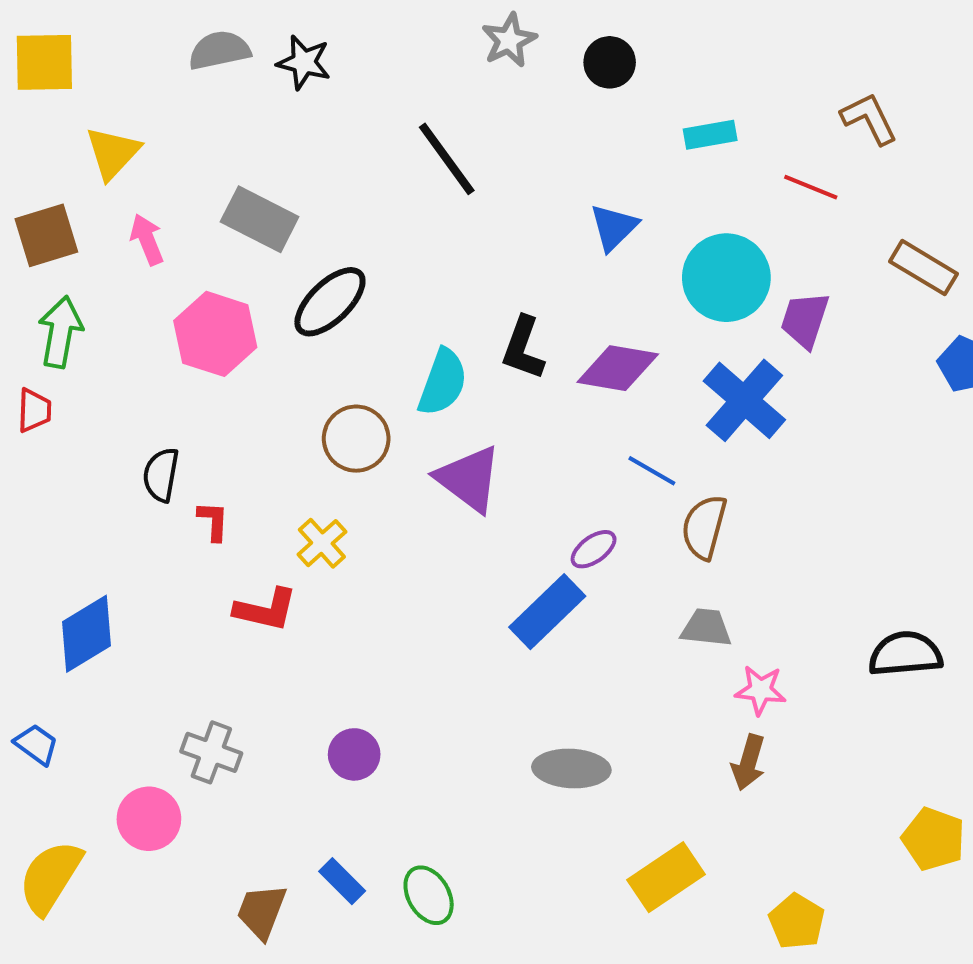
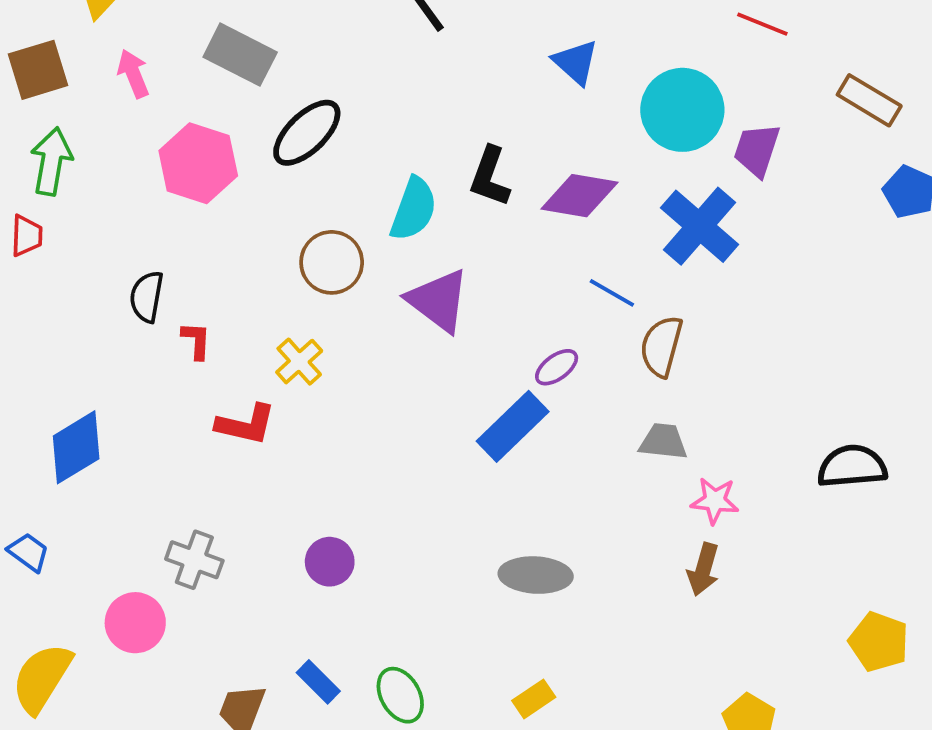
blue triangle: (614, 227) -> (576, 62), turned -33
yellow rectangle: (666, 877) -> (534, 699), moved, size x0.6

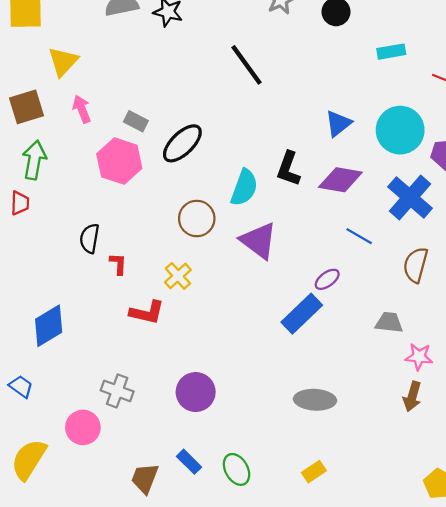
gray rectangle: (240, 55) -> (136, 121), moved, size x0.6
blue triangle: (576, 62) -> (338, 123), moved, turned 40
brown semicircle: (661, 346) -> (416, 265), moved
purple circle: (330, 562) -> (196, 392), size x1.4

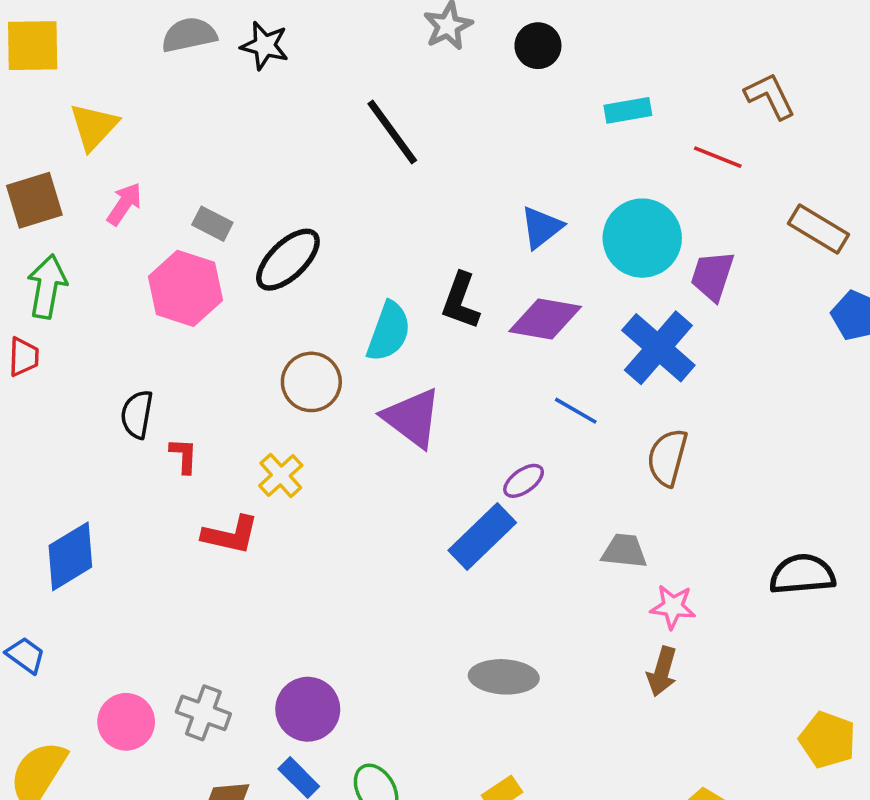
pink arrow: (82, 109) -> (124, 204), turned 56
gray cross: (117, 391) -> (203, 713), moved
purple circle: (196, 392) -> (308, 709), moved

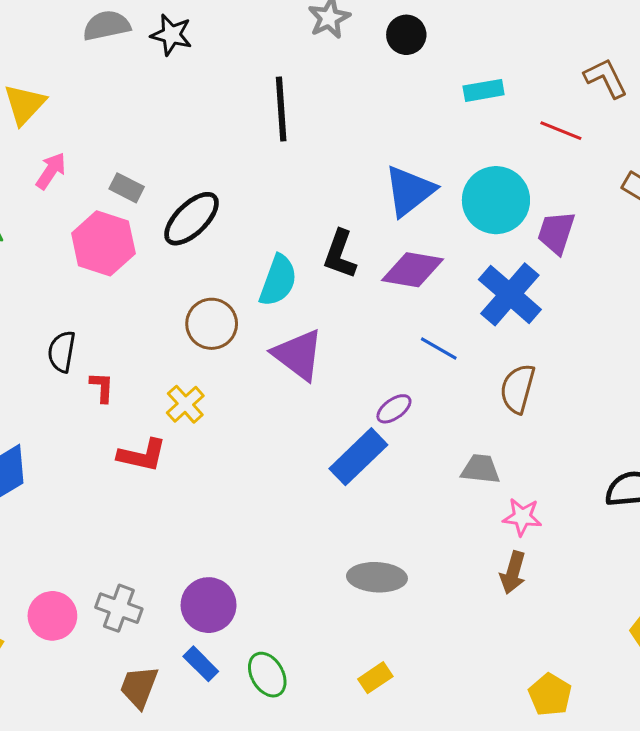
black line: (392, 132) -> (281, 109), turned 32
blue triangle: (542, 227) -> (409, 191), size x1.4

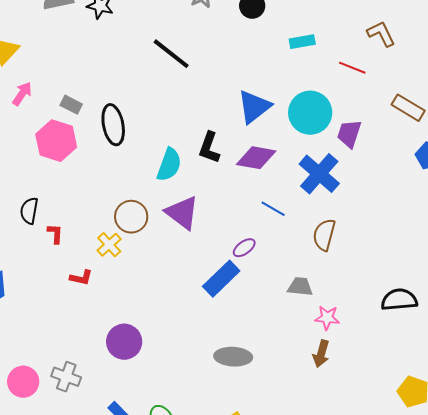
black line: (281, 109) -> (171, 54), turned -48
black ellipse: (192, 219) -> (113, 125), turned -57
brown circle: (212, 324) -> (131, 217), moved
red L-shape: (142, 455) -> (81, 278), size x0.7
purple circle: (209, 605) -> (124, 342), moved

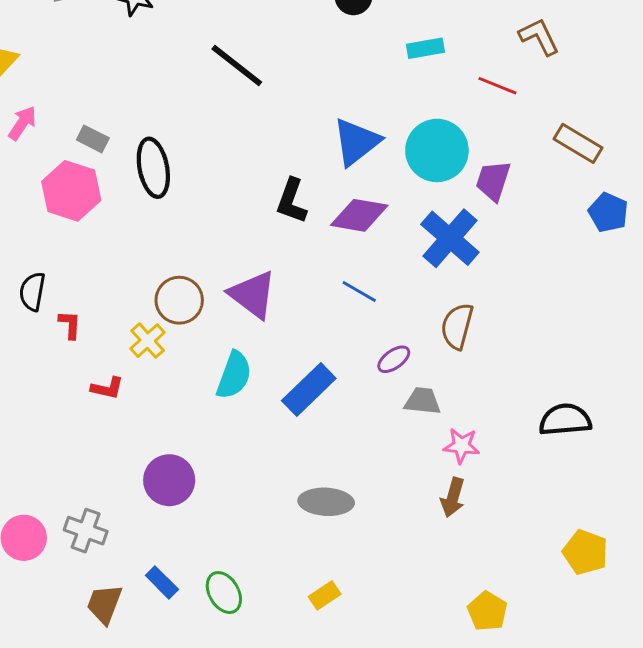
cyan semicircle: (169, 165) -> (234, 375), moved
blue line: (273, 209) -> (359, 292), moved
purple ellipse: (244, 248) -> (394, 359), moved

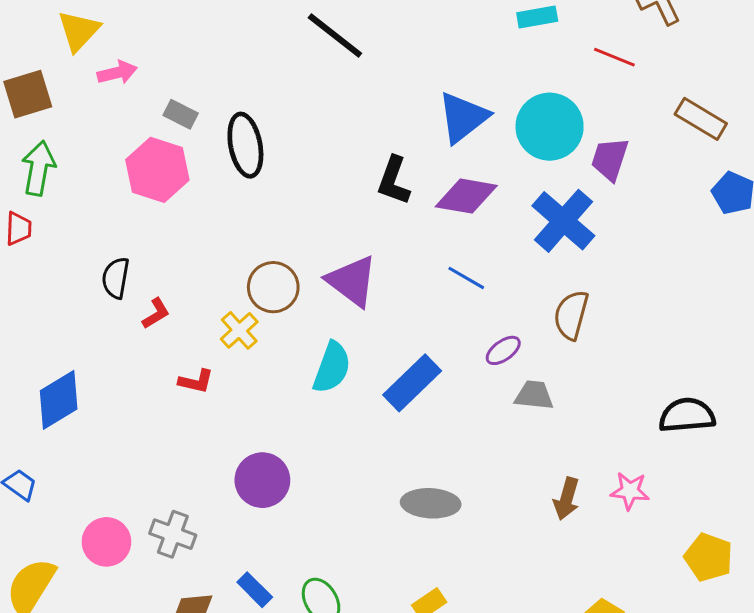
pink arrow: (22, 123) -> (117, 73), moved, turned 42
red L-shape: (70, 325) -> (156, 313), turned 56
pink star: (461, 446) -> (630, 491), moved

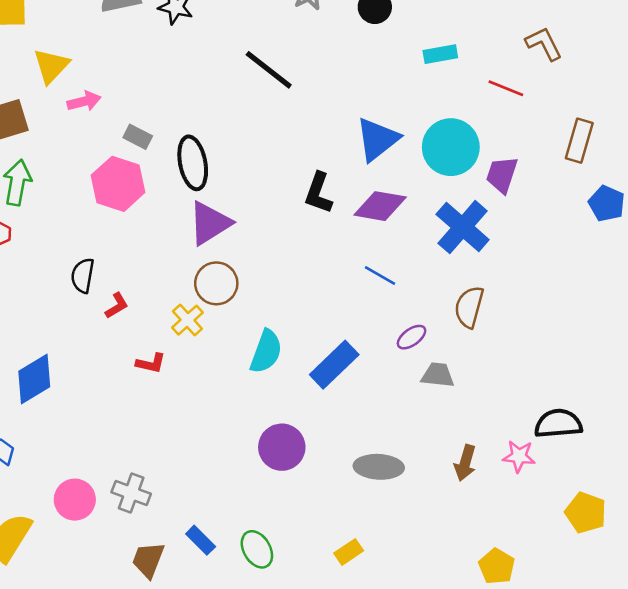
brown rectangle: (701, 119) -> (579, 141), turned 75
purple triangle: (352, 281) -> (210, 223), moved, turned 51
black semicircle: (687, 415) -> (558, 424), moved
purple circle: (262, 480) -> (282, 447), moved
gray ellipse: (431, 503) -> (379, 467), moved

